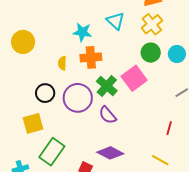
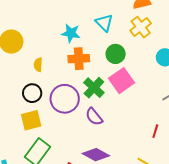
green circle: (151, 53) -> (116, 54), moved
yellow semicircle: (62, 63) -> (38, 65), moved
yellow square: (33, 123) -> (31, 120), moved

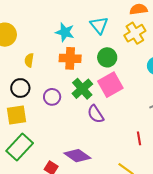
purple circle: (65, 99) -> (52, 97), size x0.6
purple semicircle: (94, 117) -> (96, 114), moved
red line: (155, 131) -> (139, 138), turned -32

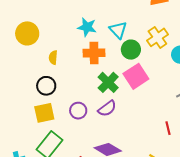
cyan triangle: (99, 25) -> (118, 30), moved
yellow cross: (135, 33) -> (157, 37), moved
purple circle: (52, 97) -> (78, 111), moved
purple semicircle: (96, 114) -> (107, 108), moved, turned -90

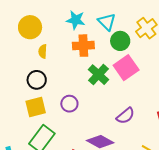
yellow circle: (27, 33) -> (30, 27), moved
purple semicircle: (107, 108) -> (125, 116), moved

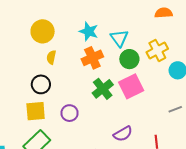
orange cross: (83, 46) -> (92, 58), turned -30

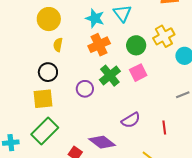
cyan triangle: (119, 38) -> (122, 13), moved
pink square: (131, 86) -> (138, 73), size x0.7
purple circle: (70, 113) -> (85, 89), moved

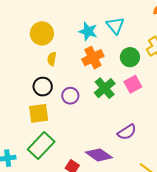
purple circle: (85, 89) -> (70, 96), moved

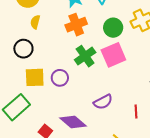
pink square: (133, 84) -> (113, 55), size x1.4
purple circle: (70, 96) -> (60, 78), moved
yellow square: (39, 113) -> (35, 77), moved

